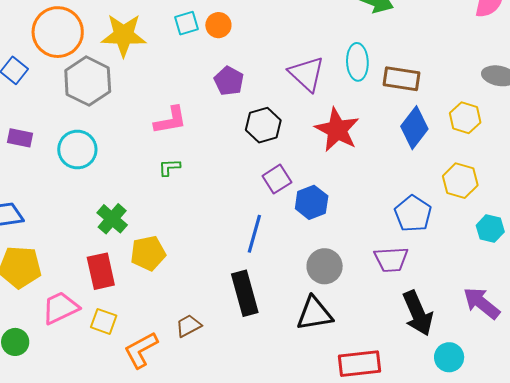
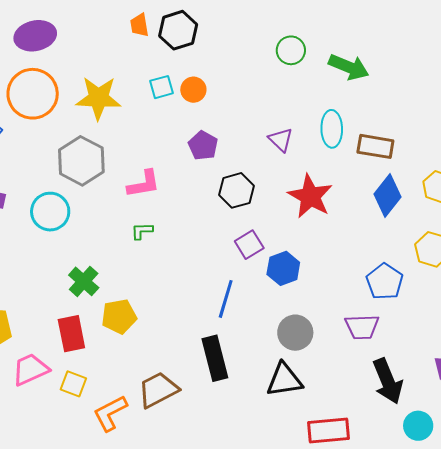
purple triangle: (307, 74) -> (281, 140), size x0.7
gray hexagon: (88, 81) -> (81, 161), moved
brown trapezoid: (189, 326) -> (158, 390), size x1.6

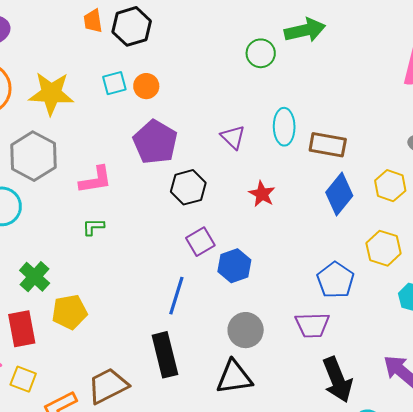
green circle: (291, 50) -> (261, 53), moved
green arrow: (349, 67) -> (305, 30), moved, turned -36
purple pentagon: (203, 146) -> (155, 142), size x1.5
red star: (310, 196) -> (262, 194), size x0.6

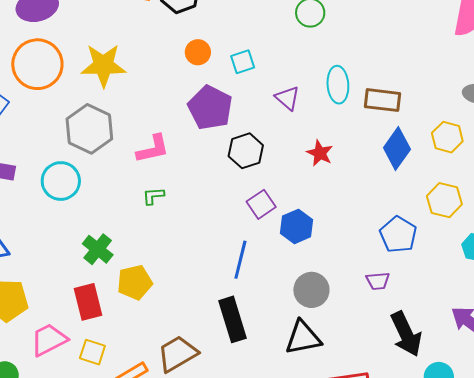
cyan square: (114, 83) -> (243, 62), moved
purple trapezoid: (312, 325) -> (378, 281), size x0.7

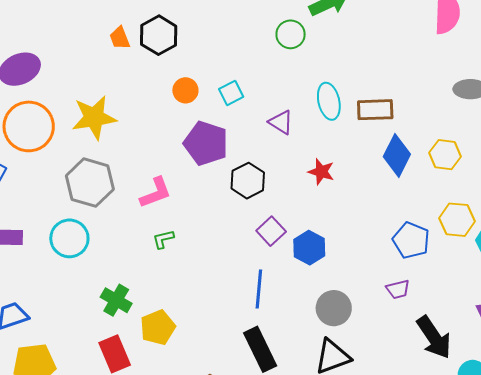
yellow hexagon: (447, 137) -> (445, 155), moved
yellow hexagon: (444, 200) -> (457, 220), moved

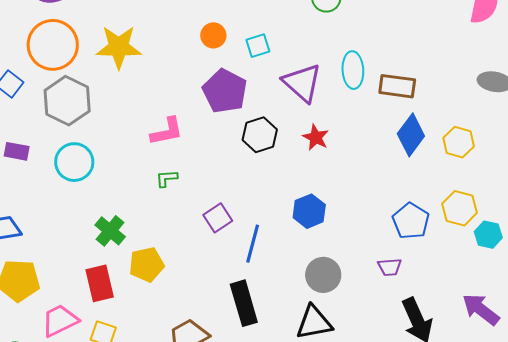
purple triangle: (281, 122) -> (302, 83), size x1.6
red star: (321, 172) -> (316, 137), moved
gray hexagon: (90, 183) -> (67, 101), moved
purple square: (271, 231) -> (218, 218), moved

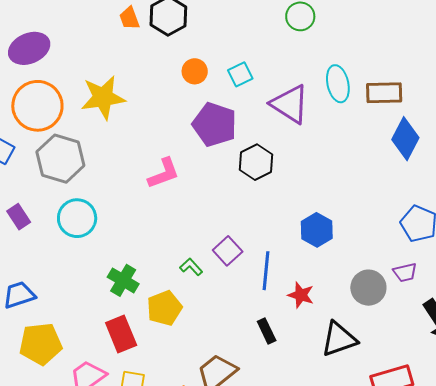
red star: (316, 137) -> (301, 295), moved
purple rectangle: (17, 151) -> (19, 217), turned 55
green L-shape: (167, 178) -> (191, 267), moved, turned 60
gray circle: (323, 275) -> (368, 288), moved
black rectangle: (244, 303) -> (267, 331), size x0.6

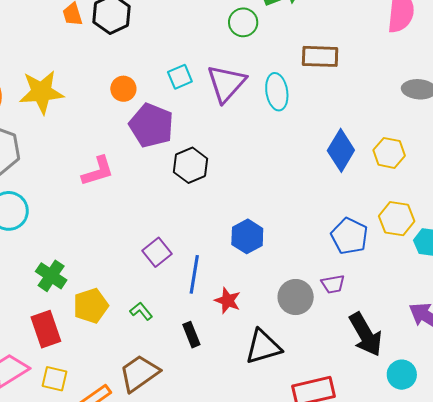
orange circle: (195, 71) -> (123, 89), moved
brown rectangle: (384, 93) -> (320, 56), moved
purple triangle: (290, 104) -> (226, 83), moved, turned 36
green L-shape: (191, 267) -> (141, 311), moved

